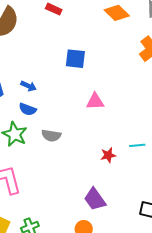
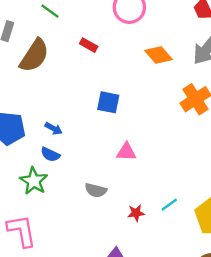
gray semicircle: (51, 135) -> (96, 190), moved
cyan line: (137, 145) -> (169, 205), turned -35

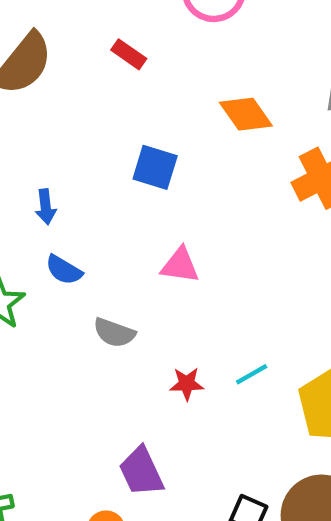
orange diamond: (159, 55) -> (246, 114), moved
blue arrow: (54, 129) -> (46, 207), turned 48
blue semicircle: (50, 154) -> (64, 270), moved

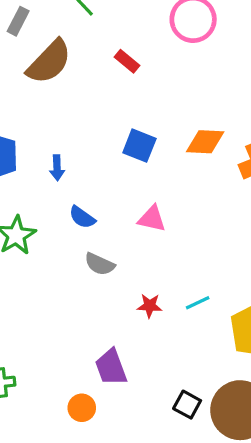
orange diamond: (246, 114) -> (205, 142), moved, turned -57
blue semicircle: (64, 270) -> (82, 217), moved

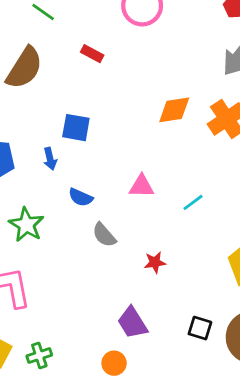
blue square: (139, 146) -> (76, 128), moved
gray semicircle: (100, 264) -> (104, 235), turned 36
cyan line: (198, 303) -> (193, 202), moved
black square: (187, 405) -> (200, 328), moved

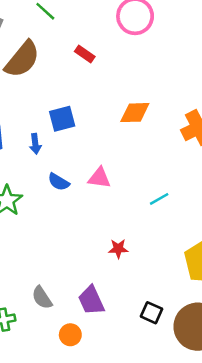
orange diamond: (174, 110) -> (135, 113), moved
blue square: (76, 128) -> (62, 119), turned -32
pink triangle: (142, 186) -> (99, 178), moved
gray semicircle: (104, 235) -> (42, 298), moved

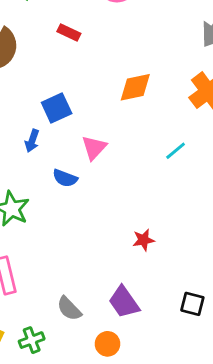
blue arrow: (35, 144) -> (32, 141), turned 36
pink triangle: (99, 178) -> (94, 148), moved, turned -45
cyan line: (159, 199) -> (176, 151), moved

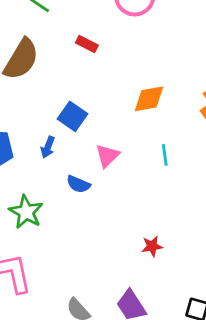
blue square: (57, 108) -> (73, 116), turned -32
cyan line: (176, 151) -> (165, 155), moved, turned -60

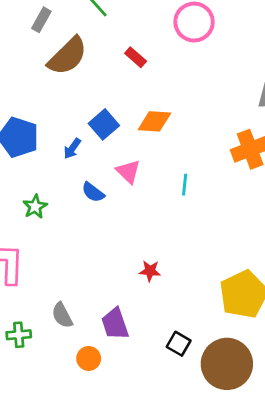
orange diamond: (149, 99) -> (154, 121), moved
pink triangle: (107, 156) -> (128, 171), turned -45
green star: (26, 212) -> (35, 207), size x0.7

